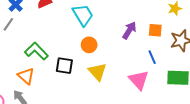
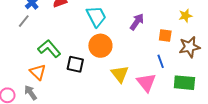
purple arrow: (129, 30) -> (137, 22), moved
orange circle: (89, 45) -> (100, 46), size x1.5
yellow triangle: (97, 72) -> (120, 74), moved

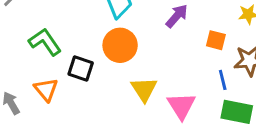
blue line: (161, 61) -> (223, 80), moved
orange triangle: (38, 72) -> (46, 90), moved

